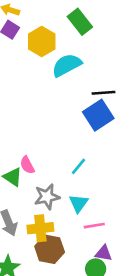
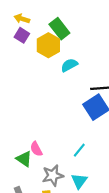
green rectangle: (80, 22) -> (59, 29), moved
cyan semicircle: (67, 65) -> (69, 65), size x0.7

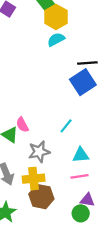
yellow hexagon: (48, 45) -> (56, 17), moved
cyan triangle: (79, 181) -> (81, 155), moved, turned 49

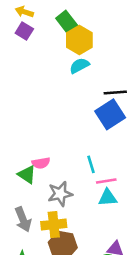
pink semicircle: (22, 125) -> (41, 163), turned -72
cyan line: (66, 126) -> (91, 164), turned -56
pink line: (80, 176) -> (106, 181), moved

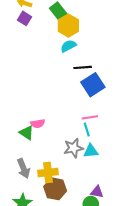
black line: (115, 93) -> (83, 67), moved
cyan line: (91, 164) -> (87, 130), moved
pink line: (106, 181) -> (90, 117), moved
gray star: (60, 194) -> (73, 148), moved

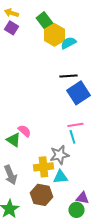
cyan semicircle: (68, 46) -> (68, 43), moved
pink semicircle: (38, 123) -> (24, 131), turned -128
cyan triangle: (91, 151) -> (60, 177), moved
yellow cross: (48, 172) -> (43, 167), moved

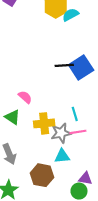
black line: (68, 76) -> (64, 65), moved
pink line: (75, 125) -> (78, 132), moved
pink semicircle: (24, 131) -> (25, 97), moved
yellow cross: (43, 167) -> (44, 123), moved

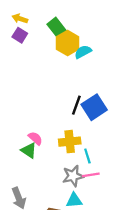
black line: (64, 65) -> (76, 105), turned -66
green triangle: (12, 117) -> (29, 150), moved
yellow cross: (44, 123) -> (70, 142), moved

